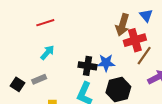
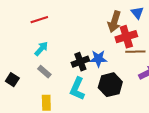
brown line: (144, 56) -> (135, 52), turned 54
black cross: (88, 66) -> (80, 62), turned -30
gray rectangle: (39, 79) -> (44, 72), moved, turned 64

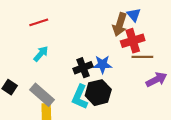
blue triangle: (137, 13) -> (134, 15), moved
gray rectangle: (44, 72) -> (42, 95), moved, size x1.6
black hexagon: (110, 85) -> (98, 93), moved

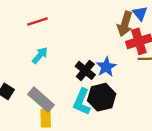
blue star: (102, 64) -> (106, 67), turned -30
black cross: (83, 68) -> (85, 70), turned -30

